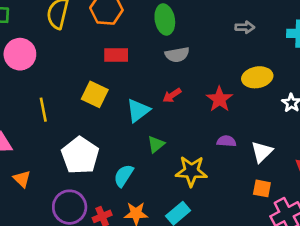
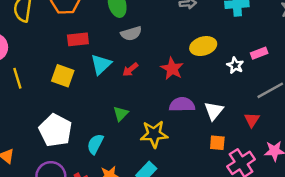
yellow line: (43, 110) -> (17, 78), moved
cyan triangle: (138, 110) -> (101, 64), moved
purple semicircle: (226, 141) -> (182, 105), size x1.5

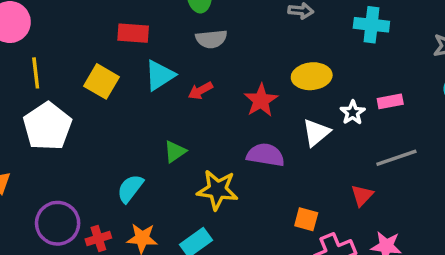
white triangle: (214, 111) -> (316, 132), moved
white pentagon: (55, 130) -> (47, 126), moved

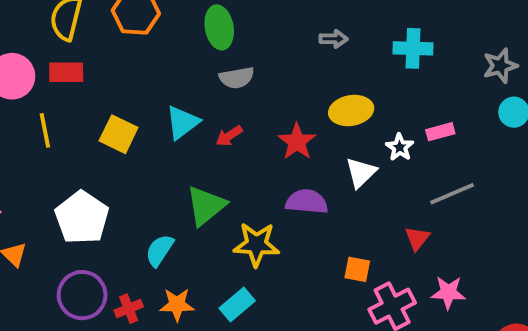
red rectangle: (133, 33) -> (66, 72), moved
white pentagon: (47, 126) -> (82, 218), moved
green triangle: (175, 152) -> (206, 206), size x1.6

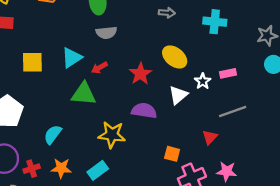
yellow ellipse: (351, 111) -> (175, 57), turned 45
yellow square: (119, 134) -> (32, 62), turned -30
green triangle: (206, 206) -> (84, 94), moved, turned 40

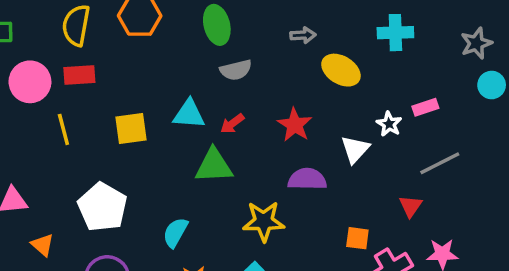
gray arrow: (167, 13) -> (303, 35), moved
yellow ellipse: (175, 57) -> (341, 70), moved
cyan triangle: (72, 58) -> (189, 114), turned 45

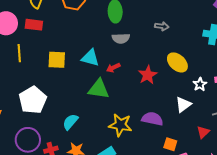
yellow ellipse: (341, 70) -> (177, 62), moved
white triangle: (355, 149) -> (183, 104), moved
purple semicircle: (307, 179) -> (152, 119), moved

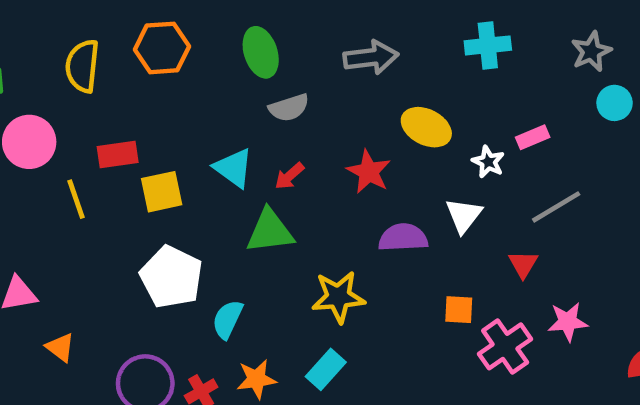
red rectangle: (34, 25) -> (118, 155), moved
gray arrow: (162, 26) -> (371, 57), size x1.6
cyan triangle: (90, 58) -> (234, 168), turned 36
white pentagon: (33, 100) -> (171, 277), moved
purple semicircle: (152, 119) -> (403, 238), moved

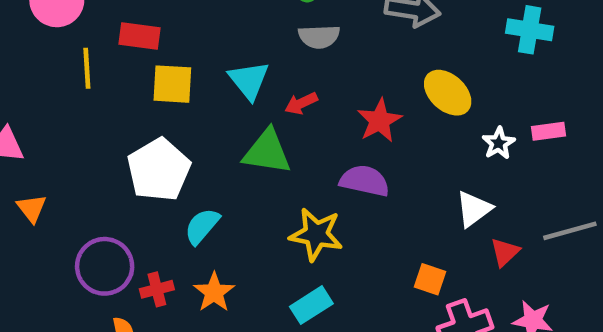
gray line: (556, 207) -> (570, 231), moved
white triangle: (464, 215) -> (474, 209), moved
purple semicircle: (403, 238) -> (365, 181), moved
cyan rectangle: (326, 369) -> (311, 305), moved
orange star: (256, 379) -> (214, 292), turned 30

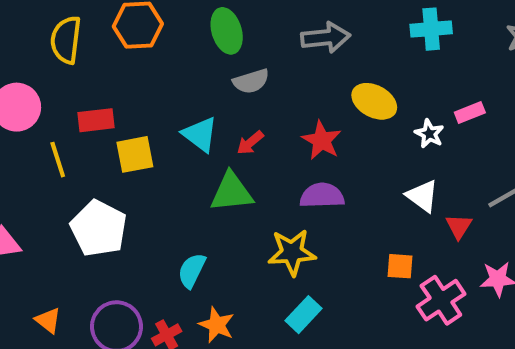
white pentagon: (159, 170) -> (99, 228), moved
orange triangle: (32, 208) -> (48, 320), moved
white triangle: (474, 209) -> (422, 196), turned -33

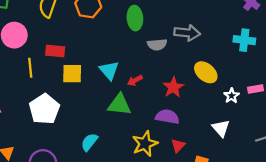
gray semicircle: (251, 81) -> (157, 45), moved
red triangle: (459, 226) -> (178, 146), moved
yellow star: (292, 252) -> (145, 144), turned -30

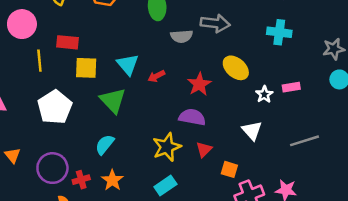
green triangle: (119, 105) -> (113, 100), moved, turned 40

